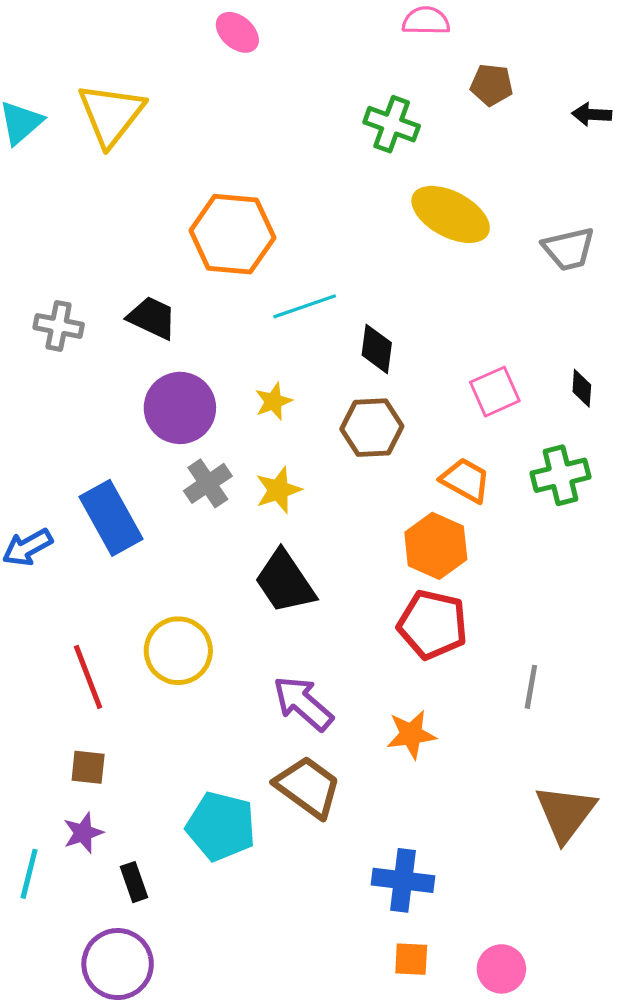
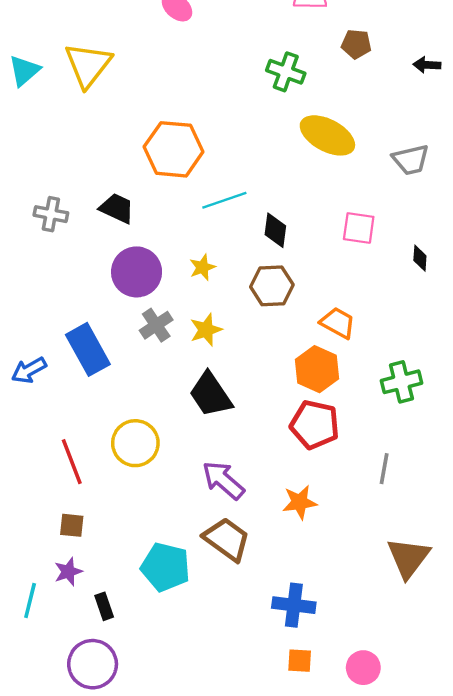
pink square: (495, 392) -> (359, 228), moved, turned 32
green cross: (560, 475) -> (401, 382), moved

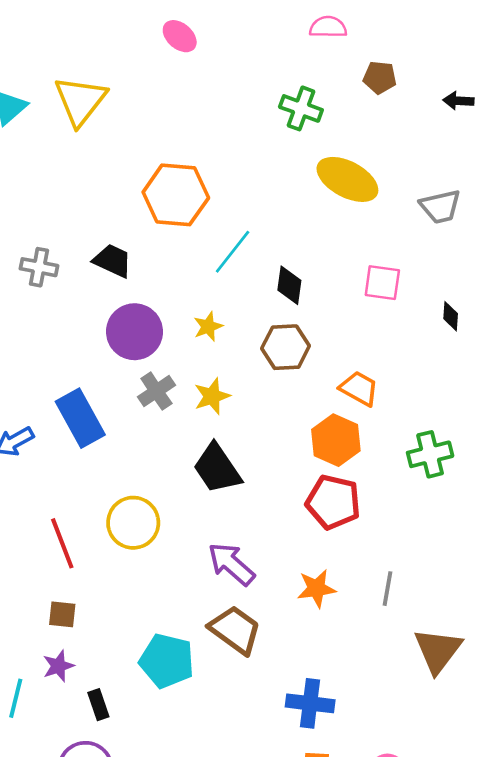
cyan line: (224, 200) -> (233, 252), turned -33
gray line: (384, 469) -> (387, 589), moved

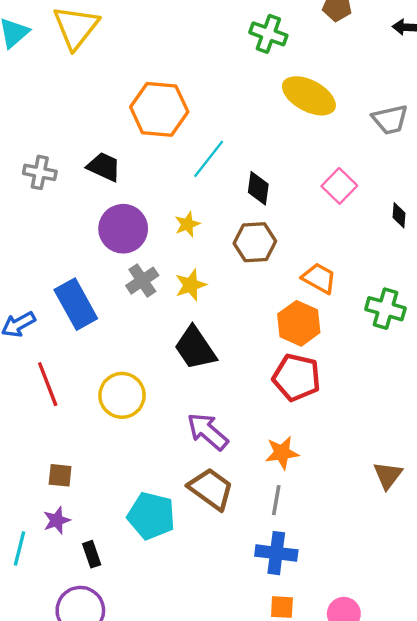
pink square: (382, 283) -> (339, 186), turned 36
green cross: (430, 454) -> (385, 309), moved, turned 30
red line: (62, 543) -> (48, 384), moved
gray line: (387, 589) -> (276, 500), moved
brown triangle: (438, 650) -> (388, 475), moved, size x0.7

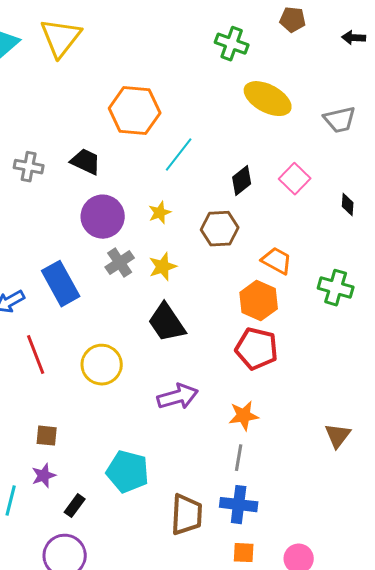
black diamond: (258, 188) -> (242, 181), moved, turned 44
purple arrow: (208, 431) -> (178, 397), turned 123
brown trapezoid: (211, 489) -> (187, 515), moved, turned 57
black rectangle: (92, 554) -> (75, 506), turned 55

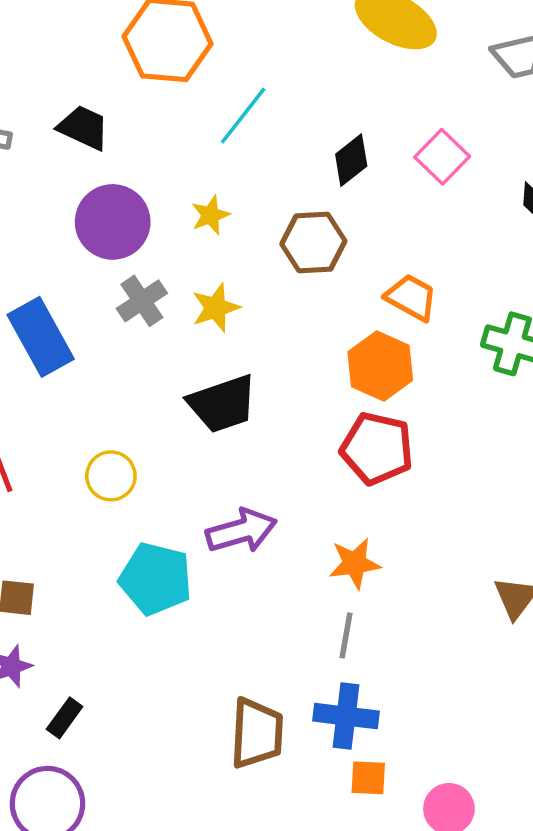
black trapezoid: (167, 323) -> (222, 404), turned -75
yellow circle: (102, 365) -> (111, 476), size x0.7
cyan pentagon: (128, 472) -> (156, 579), moved
orange square: (244, 553) -> (368, 778), moved

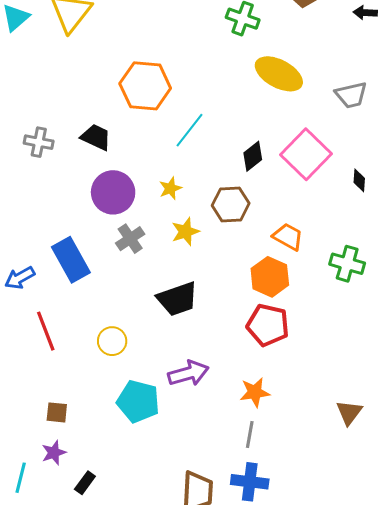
pink square: (442, 157) -> (306, 154), size x1.6
yellow star: (216, 308) -> (185, 232), moved

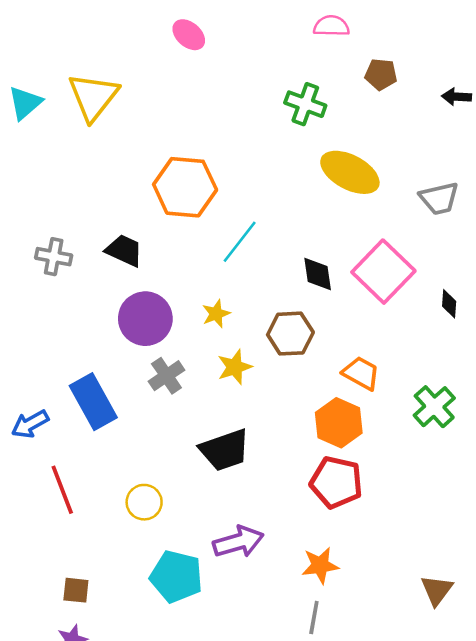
black diamond: (253, 156) -> (318, 274), turned -60
green cross: (347, 264) -> (434, 407), turned 32

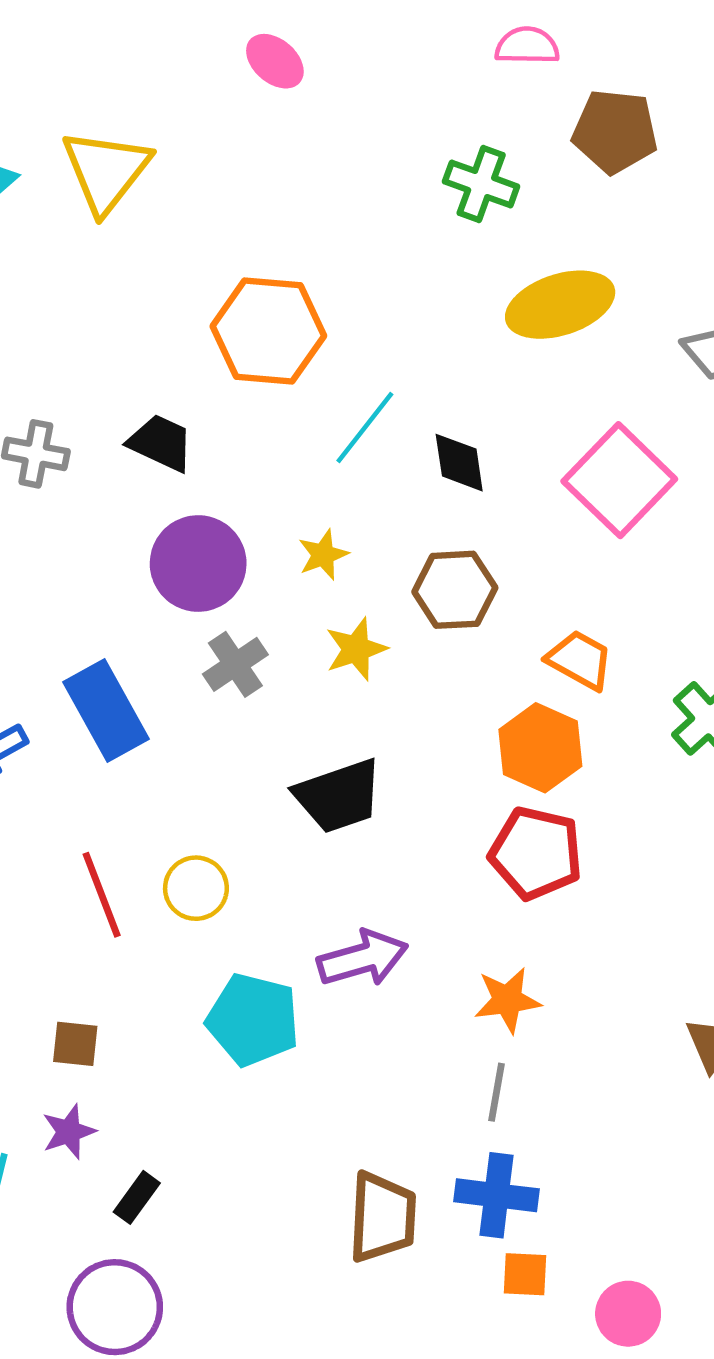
brown pentagon: (381, 74) -> (615, 131), size x1.5
yellow ellipse: (350, 172) -> (560, 305), turned -46
black diamond: (318, 274) -> (459, 463), moved
red line: (62, 490) -> (102, 895), moved

